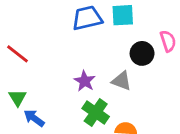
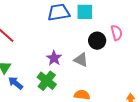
green cross: (96, 112) -> (47, 81), moved

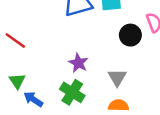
gray triangle: (81, 60) -> (117, 78), moved, turned 42

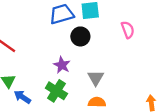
black circle: (130, 35) -> (80, 36), moved

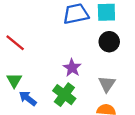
black circle: (80, 36) -> (109, 42), moved

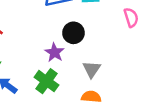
black circle: (109, 42) -> (73, 33), moved

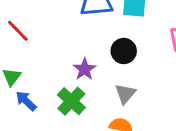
black circle: (73, 33) -> (124, 51), moved

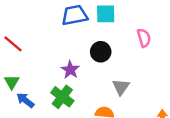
gray triangle: (125, 94) -> (121, 87), moved

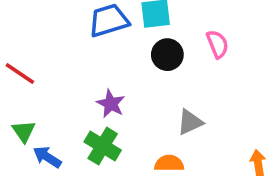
black circle: (101, 52) -> (167, 55), moved
gray triangle: (121, 87) -> (190, 122), turned 36

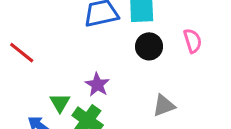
green triangle: (24, 131) -> (60, 103), moved

